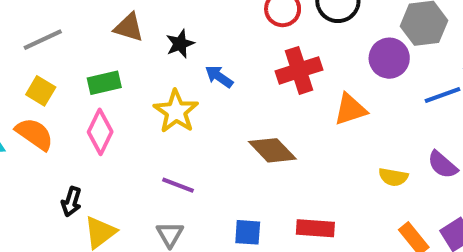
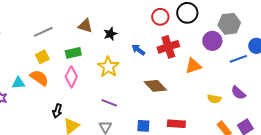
blue arrow: (219, 77) -> (138, 50), moved
yellow square: (41, 91) -> (42, 57), turned 32

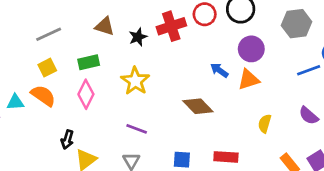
purple circle: (212, 41) -> (251, 49), moved
red cross: (168, 47) -> (171, 26), moved
blue arrow: (138, 50) -> (219, 70), moved
yellow semicircle: (214, 99) -> (265, 124), moved, turned 96

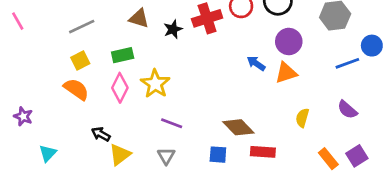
yellow star: (135, 81) -> (155, 84), moved
cyan triangle: (15, 102) -> (48, 153), moved, turned -42
brown diamond: (198, 106) -> (238, 127), moved
black arrow: (67, 140) -> (101, 134), turned 102

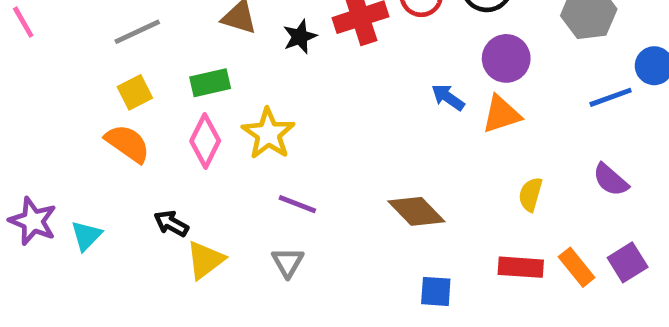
purple star: (23, 116) -> (33, 221), moved, size x1.4
red rectangle: (263, 152) -> (521, 267), moved
cyan triangle: (48, 153) -> (86, 236), moved
blue square: (218, 155) -> (436, 291), moved

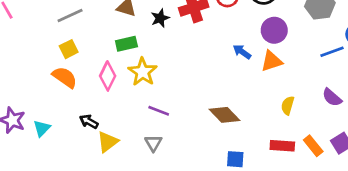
green rectangle: (210, 83) -> (126, 44), moved

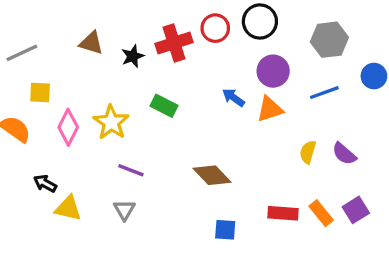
green rectangle: (126, 44) -> (164, 106), moved, turned 40
yellow square: (69, 49) -> (40, 93), moved, turned 30
blue line: (332, 52) -> (324, 93), moved
yellow semicircle: (288, 105) -> (308, 152), moved
yellow triangle: (108, 142) -> (68, 208), turned 50

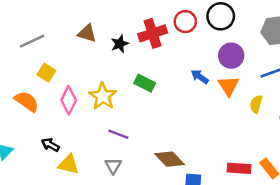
yellow square: (40, 93) -> (46, 73), turned 30
orange triangle: (270, 109) -> (229, 86), turned -45
yellow semicircle: (308, 152) -> (256, 104), moved
brown diamond: (212, 175) -> (170, 159), moved

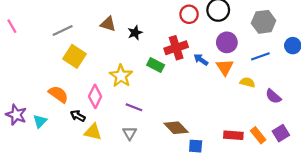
red cross: (153, 33) -> (176, 48), moved
yellow square: (46, 73) -> (75, 56), size x1.5
pink diamond: (69, 100) -> (95, 96), moved
orange semicircle: (27, 101) -> (58, 94), moved
yellow semicircle: (256, 104) -> (247, 82), turned 88

